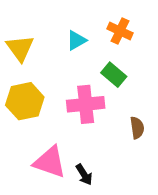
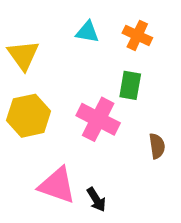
cyan triangle: (76, 40) -> (87, 32), moved, turned 40
green rectangle: (114, 75) -> (130, 85), turned 60
pink cross: (86, 104) -> (98, 119), turned 33

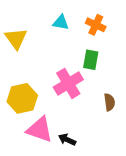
yellow hexagon: (29, 116) -> (22, 98), moved
pink cross: (98, 119) -> (68, 83), turned 32
black arrow: (96, 200) -> (67, 140), turned 147

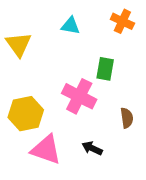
orange cross: (96, 25) -> (122, 21), moved
pink cross: (68, 83) -> (79, 96), turned -32
black arrow: (67, 140) -> (92, 148), moved

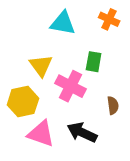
cyan triangle: (70, 26) -> (63, 23), size x1.5
yellow triangle: (19, 44) -> (41, 66), moved
black arrow: (92, 148) -> (82, 132), size x1.6

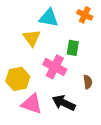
yellow triangle: (41, 66) -> (32, 38), moved

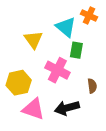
cyan triangle: (49, 18) -> (66, 27), moved, turned 30
black arrow: (64, 103) -> (67, 108), turned -40

